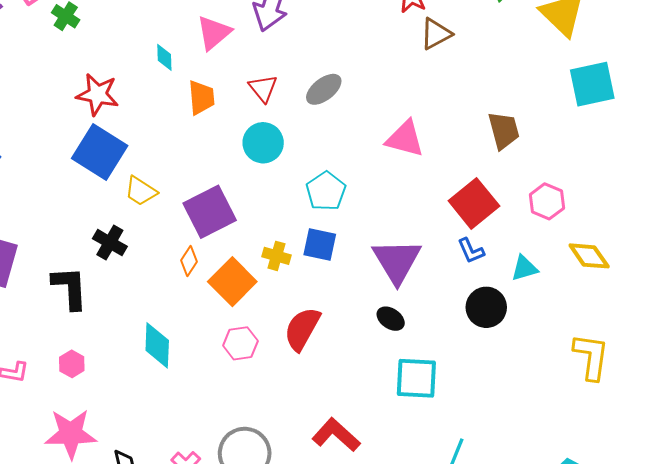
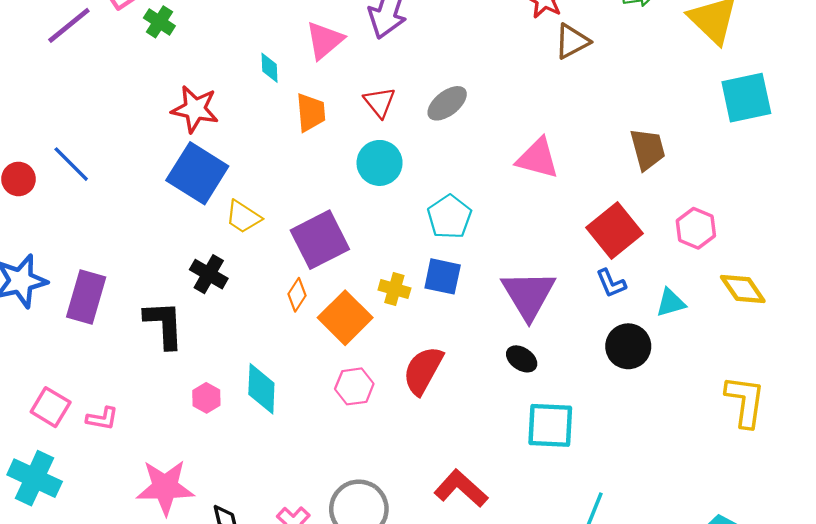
pink hexagon: (72, 364) -> (206, 398), moved

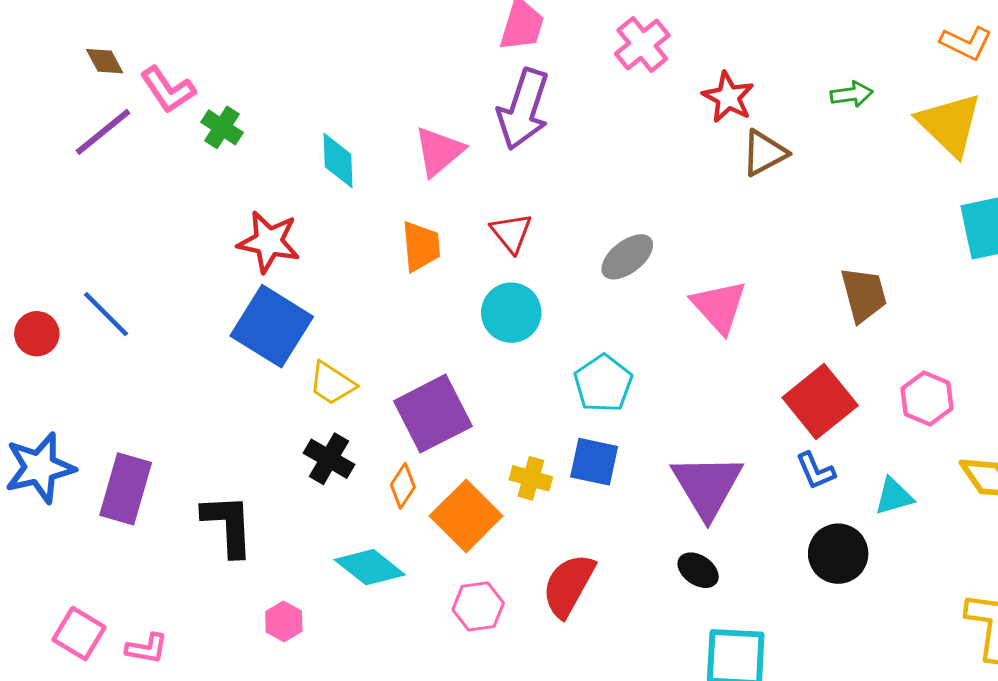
cyan diamond: (269, 68) -> (338, 160), moved, size x1.4
gray ellipse: (447, 103) -> (627, 257), moved
pink triangle: (538, 158) -> (719, 307), turned 33
black cross: (209, 274) -> (329, 459), moved
cyan diamond: (261, 389) -> (370, 567), moved, turned -54

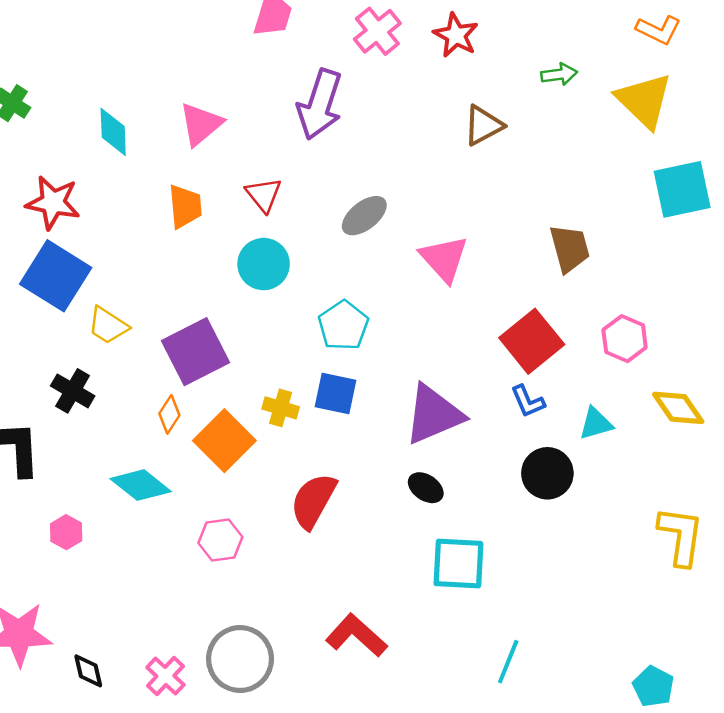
red star: (728, 97) -> (456, 35), moved
purple arrow: (523, 109) -> (320, 104), moved
black cross: (329, 459) -> (73, 391), moved
purple triangle: (707, 486) -> (434, 414), turned 38
pink hexagon: (478, 606) -> (220, 540), moved

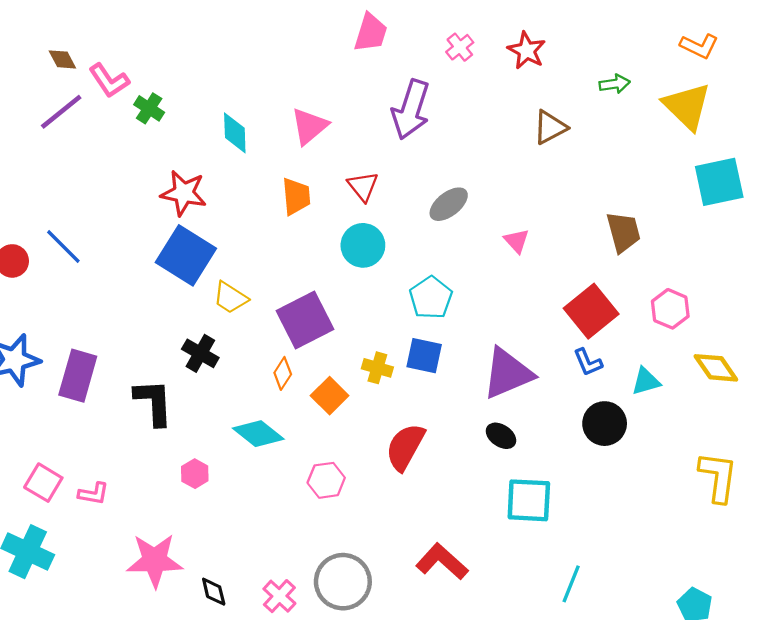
pink cross: (377, 31) -> (460, 47), size x0.7
pink triangle: (444, 259) -> (517, 241), size x0.6
orange square: (224, 441) -> (330, 396), size x0.7

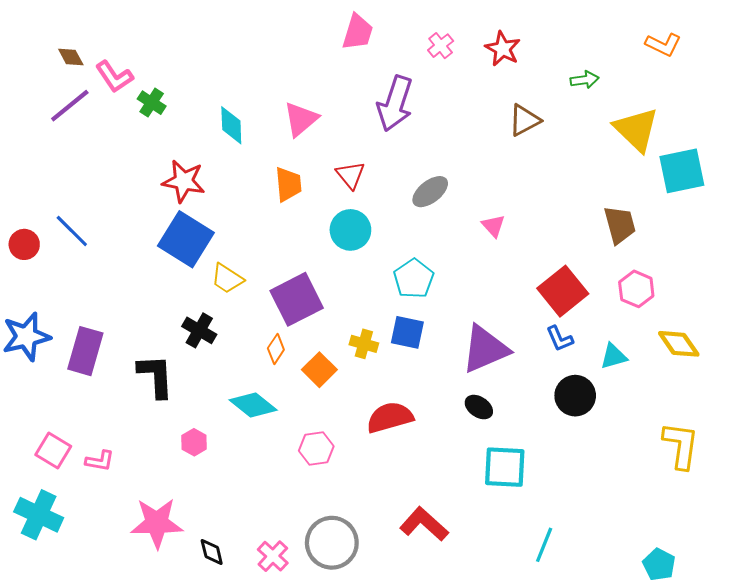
yellow triangle: (687, 106) -> (636, 129), moved
brown trapezoid: (623, 232) -> (620, 225), moved
red semicircle: (405, 447) -> (390, 417), turned 45

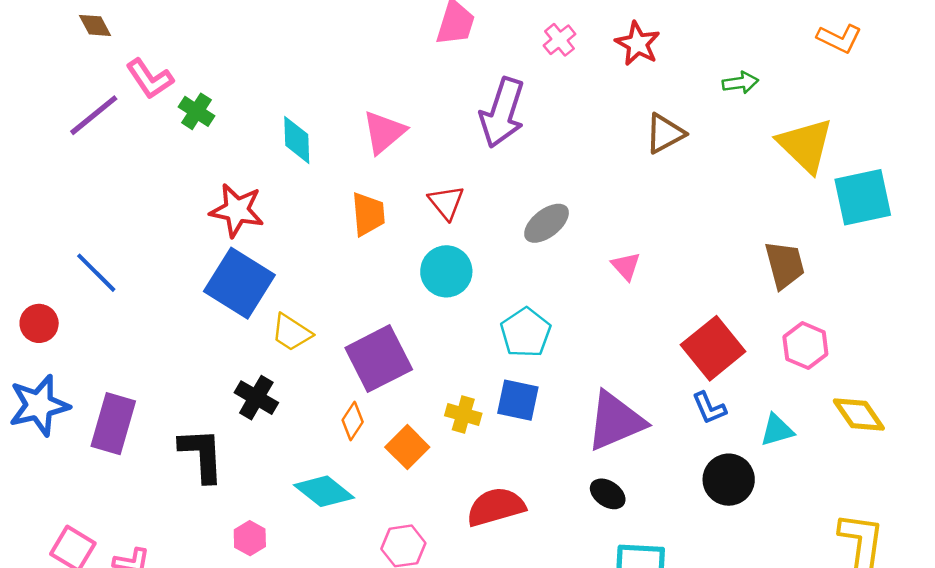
brown diamond: (71, 57) -> (95, 25), moved
red circle: (24, 244) -> (39, 323), moved

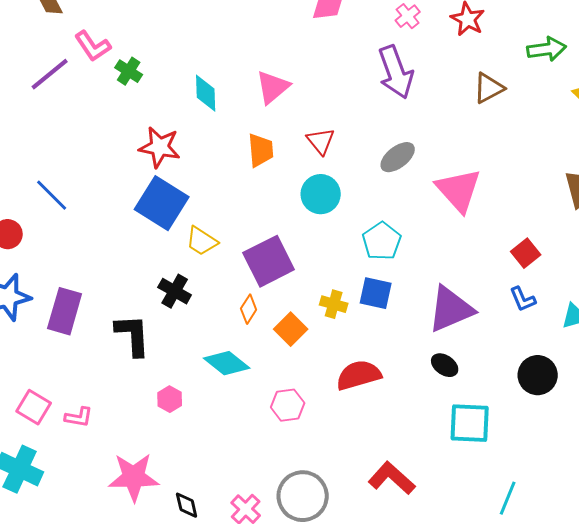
green arrow: (740, 83) -> (547, 49), size x1.4
purple arrow: (502, 113) -> (396, 72), moved, turned -38
pink triangle: (626, 266) -> (459, 190), size x2.0
red square: (713, 348) -> (526, 253), size x0.6
black circle: (729, 480) -> (538, 375), moved

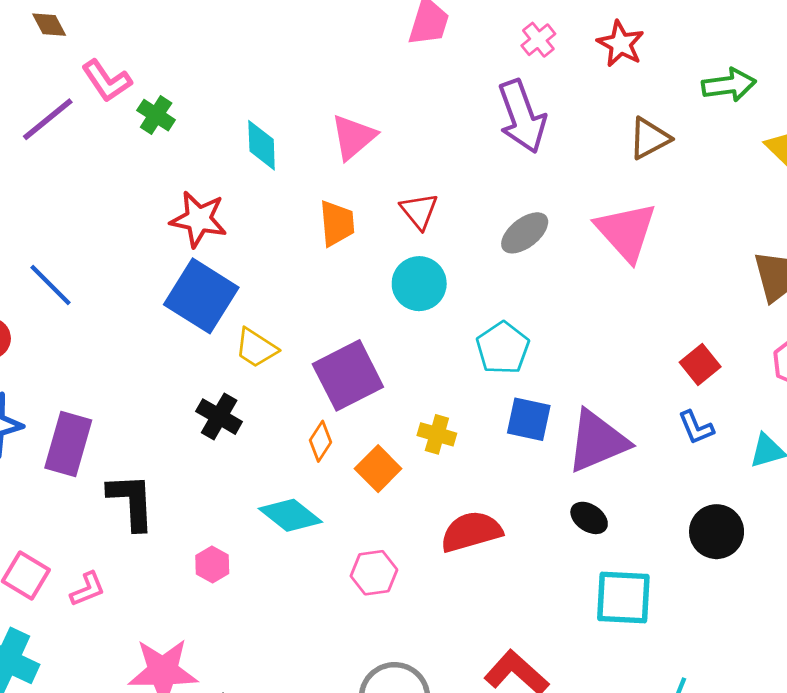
pink triangle: (459, 190) -> (626, 232), moved
blue square: (376, 293) -> (529, 419), moved
black L-shape: (133, 335) -> (131, 502), moved
pink L-shape: (79, 417) -> (88, 589), turned -32

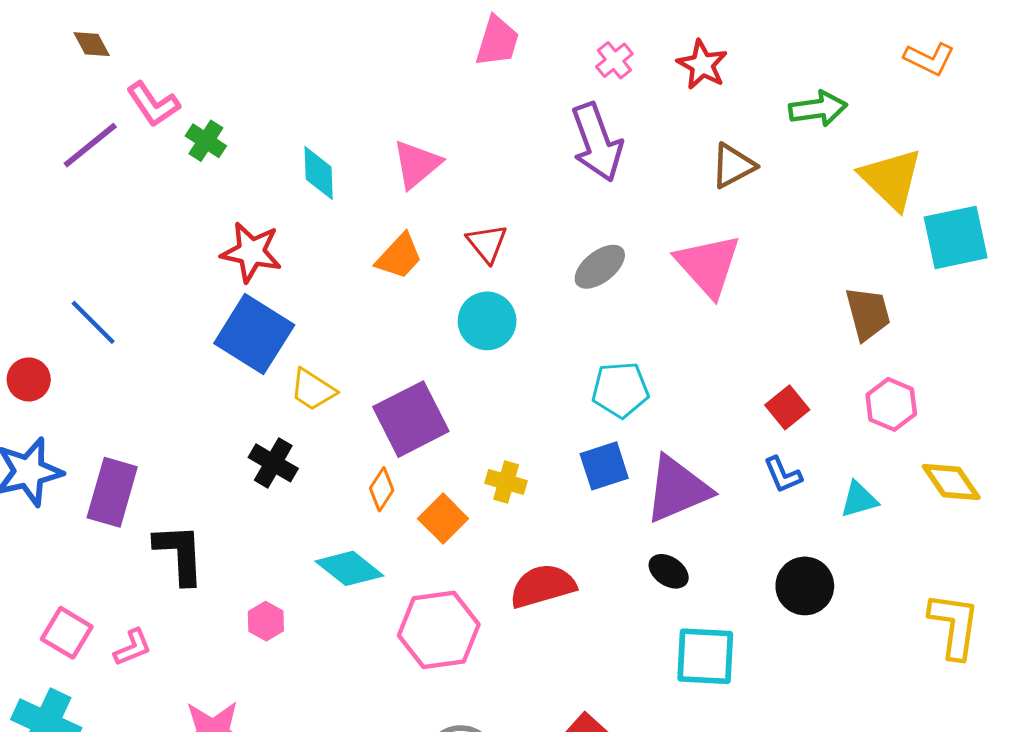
orange trapezoid: (337, 223) -> (399, 256), turned 48
cyan pentagon: (503, 348) -> (620, 390), moved, turned 30
blue square: (529, 419) -> (604, 466), turned -30
pink hexagon: (374, 573) -> (439, 630), size x1.6

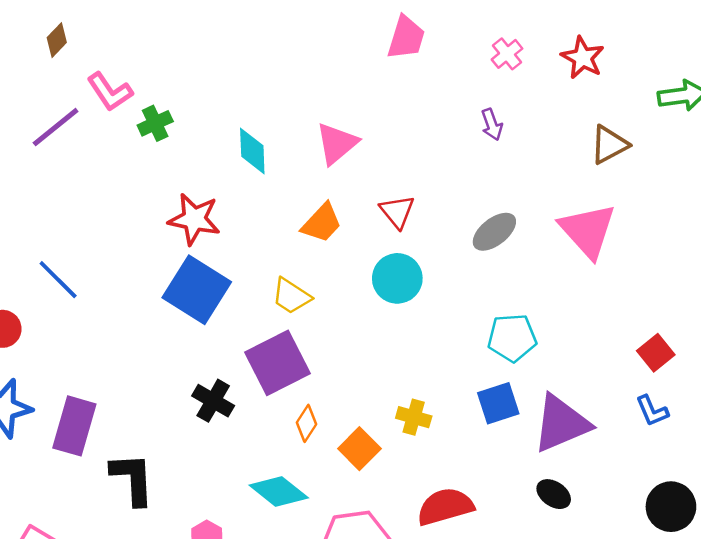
brown diamond: (92, 44) -> (57, 40), turned 72
green cross: (206, 141) -> (155, 123), turned 32
purple arrow: (597, 142) -> (492, 125), size x0.5
yellow trapezoid: (313, 390) -> (291, 296), moved
purple square: (411, 419) -> (277, 363), moved

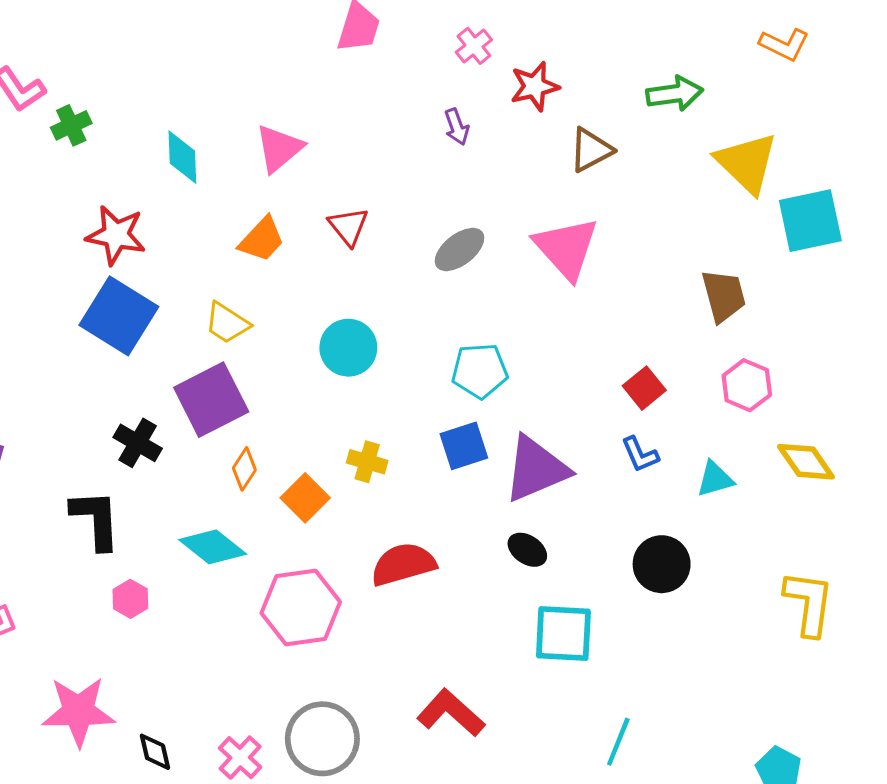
red star: (583, 58) -> (535, 86), moved, turned 30
cyan circle: (397, 278) -> (348, 348), moved
black L-shape: (132, 479) -> (96, 519), moved

